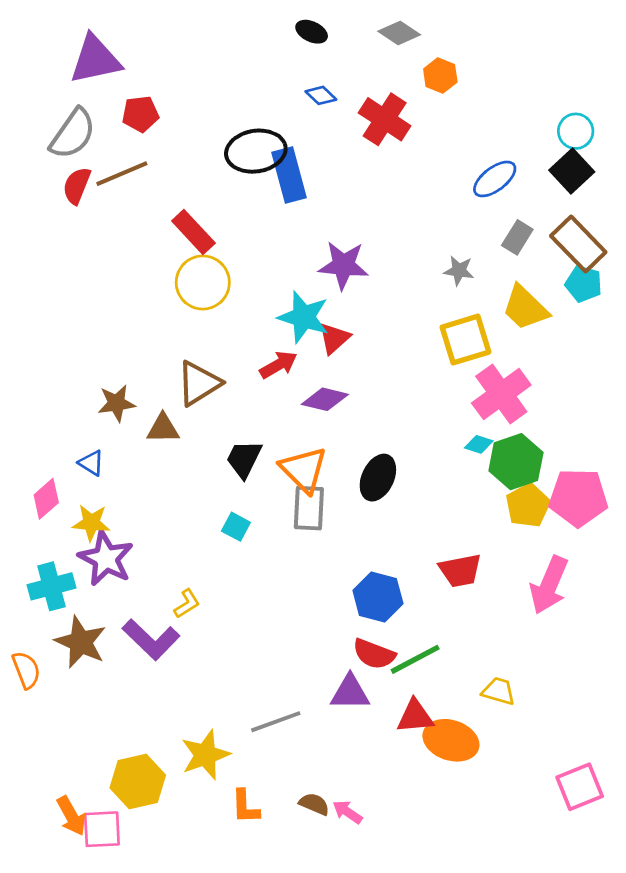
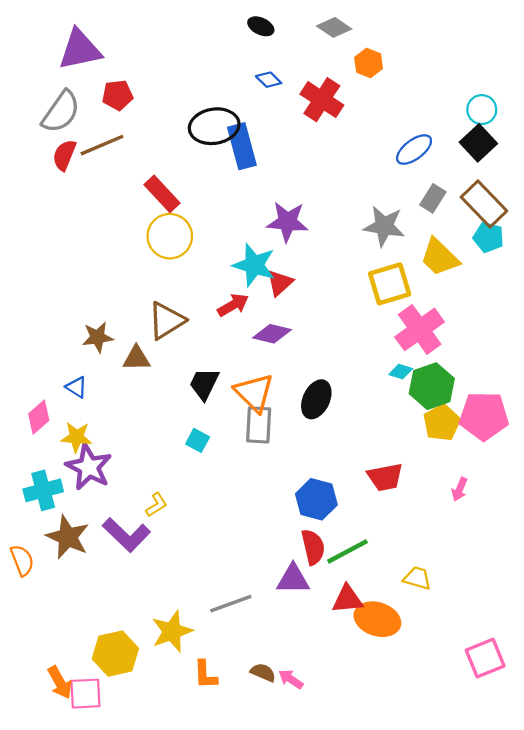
gray star: (459, 271) -> (384, 226), size x1.6
pink arrow: (549, 585) -> (460, 489), size x0.5
red semicircle: (374, 654) -> (313, 547), turned -124

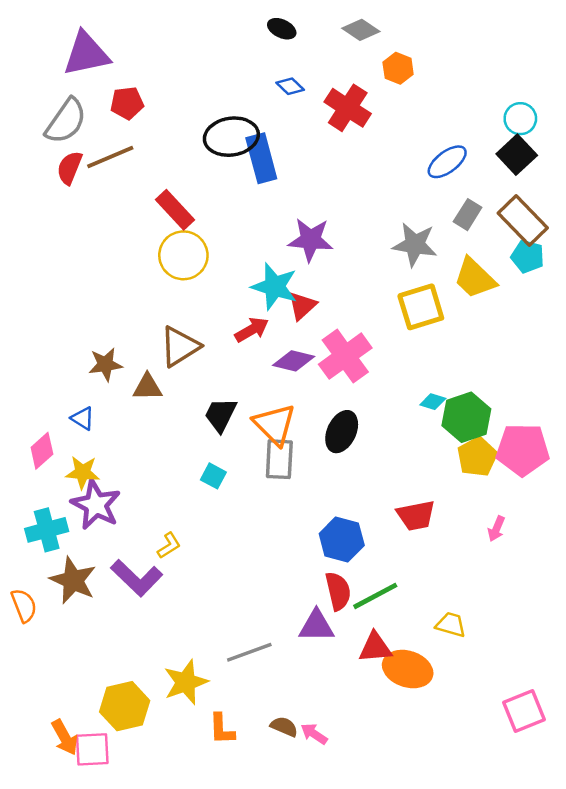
pink cross: (420, 329) -> (345, 356), moved

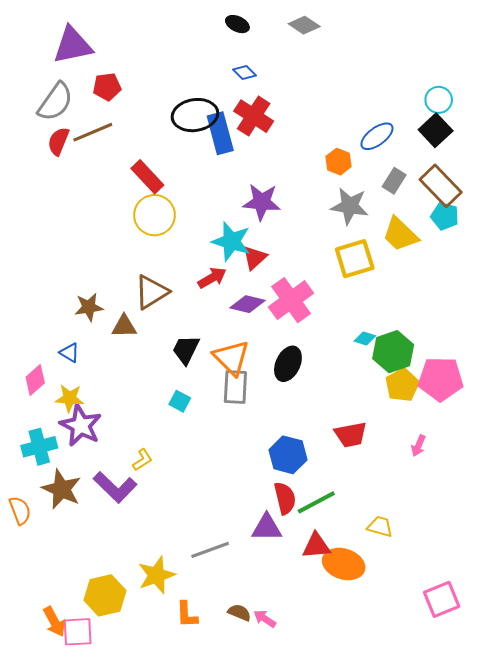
orange hexagon: (398, 68) -> (339, 162), moved
red cross: (348, 108) -> (254, 116), moved

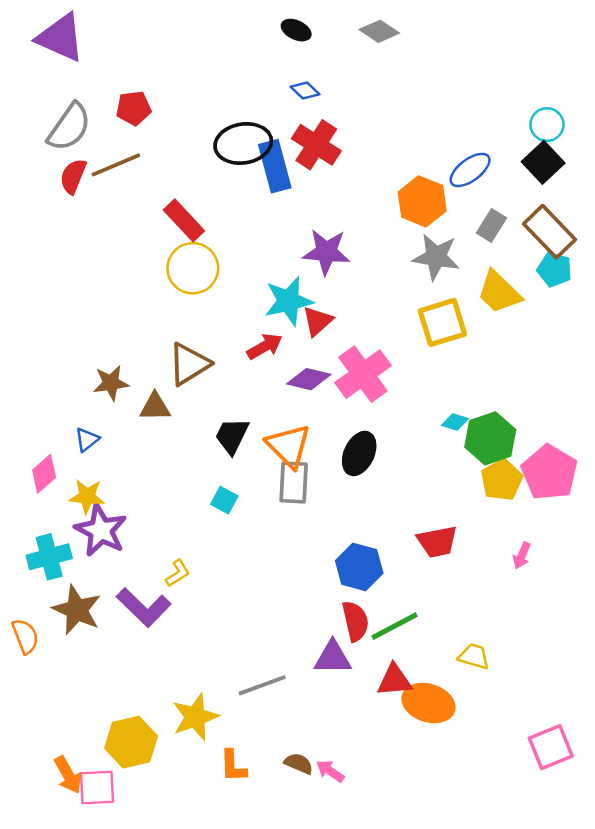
purple triangle: (73, 45) -> (60, 38), moved, turned 36
orange hexagon: (339, 162) -> (422, 201), size x1.5
cyan star: (231, 241) -> (289, 301), turned -30
blue triangle: (70, 353) -> (87, 440), turned 50
pink pentagon: (441, 379) -> (549, 472), turned 30

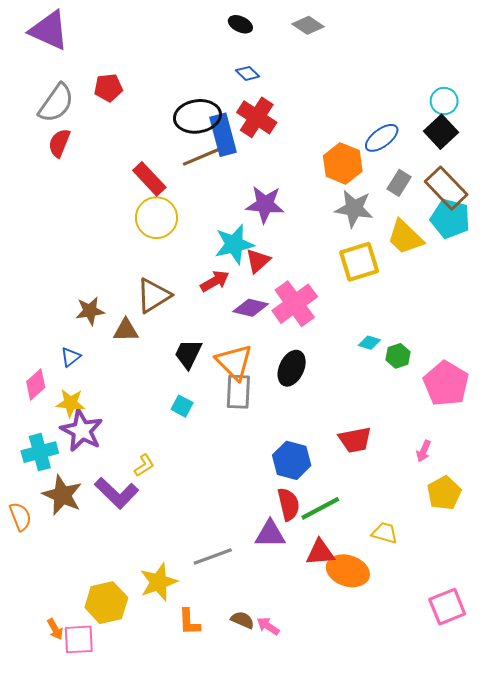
brown line: (116, 165) -> (203, 156), moved
cyan pentagon: (554, 270) -> (450, 219), size x1.4
green hexagon: (490, 438) -> (398, 356), size x0.6
yellow pentagon: (502, 480) -> (444, 493), moved
orange arrow: (68, 775) -> (55, 629), size x0.7

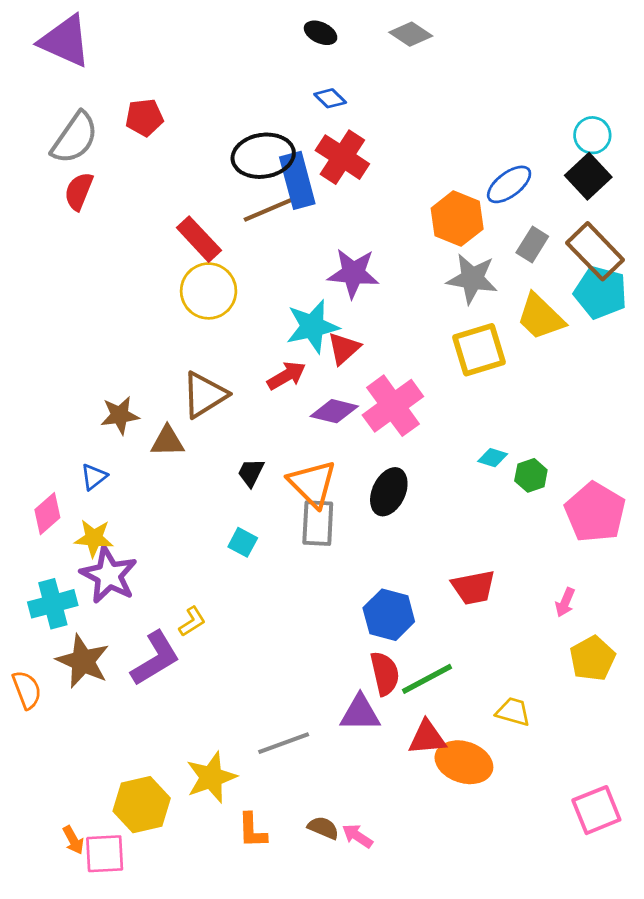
black trapezoid: (188, 354) -> (251, 473), size x0.7
purple L-shape: (117, 493) -> (155, 658), turned -75

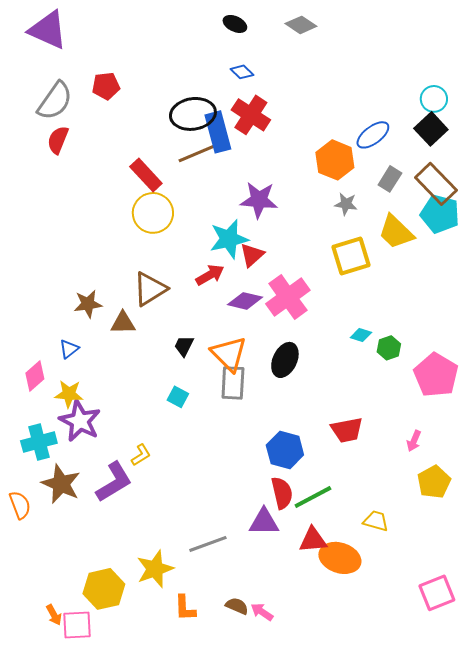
gray star: (472, 279) -> (346, 204), size x0.6

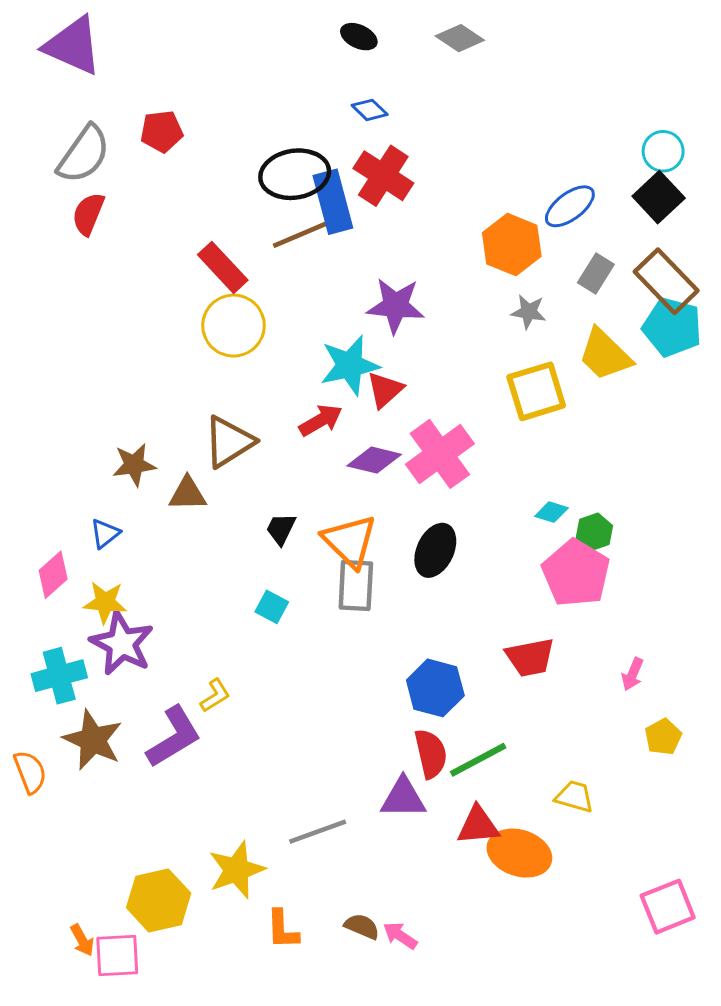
pink pentagon: (436, 375) -> (576, 573), moved
yellow pentagon: (434, 482) -> (663, 737), size x0.7

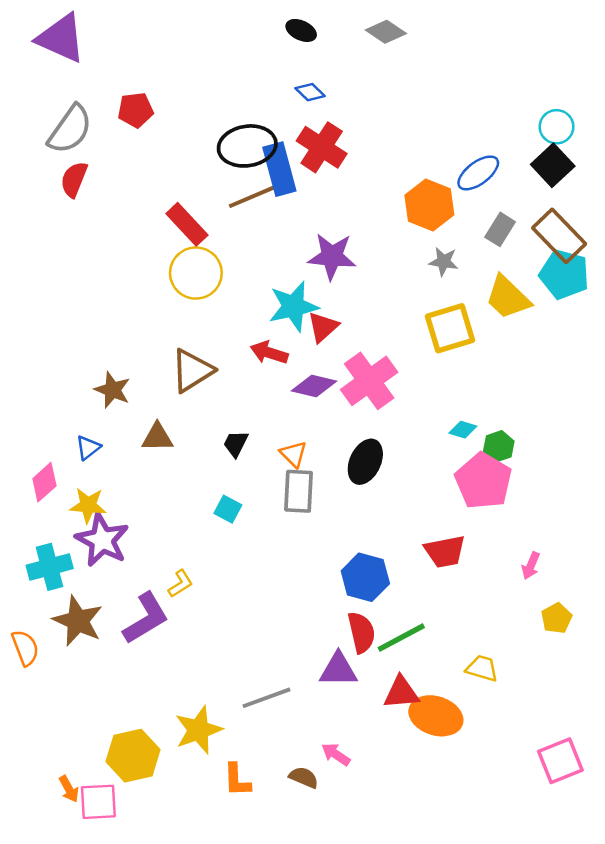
red arrow: (321, 420) -> (269, 353), turned -132
brown star: (134, 465) -> (112, 390), turned 30
brown triangle: (188, 494) -> (157, 437), moved
orange triangle: (350, 541) -> (293, 454), size x0.6
pink arrow: (400, 936) -> (336, 754), moved

